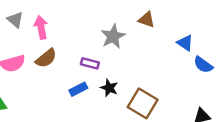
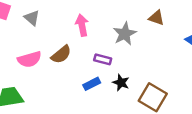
pink arrow: (41, 27) -> (82, 25), moved

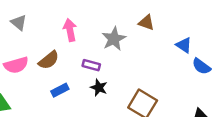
black star: (121, 83) -> (99, 88), moved
blue rectangle: (92, 84) -> (60, 90), moved

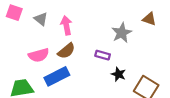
pink arrow: (70, 30) -> (66, 25), moved
black star: (99, 88) -> (118, 74), moved
blue rectangle: (60, 90) -> (57, 76), moved, size x1.6

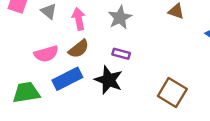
gray star: (122, 33) -> (120, 18), moved
black star: (118, 74) -> (109, 80), moved, size x1.6

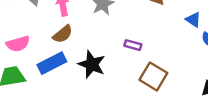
pink semicircle: (46, 54) -> (18, 44), moved
purple rectangle: (121, 54) -> (133, 45), moved

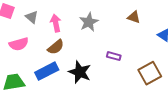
pink semicircle: (18, 44) -> (19, 44), moved
brown square: (153, 76) -> (150, 73), moved, turned 30

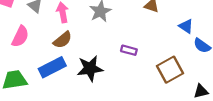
pink semicircle: (19, 44) -> (20, 36), turned -48
black star: (80, 72) -> (90, 68), turned -30

